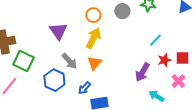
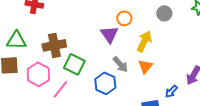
gray circle: (122, 11) -> (164, 13), moved
orange circle: (93, 15) -> (124, 18), moved
blue arrow: (84, 88) -> (171, 91), moved

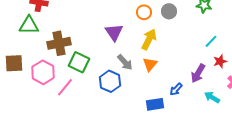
orange circle: (124, 18) -> (144, 12), moved
green triangle: (16, 40) -> (29, 25), moved

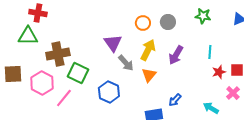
cyan line: (211, 41) -> (210, 52), turned -40
gray arrow: (125, 62) -> (126, 63), moved
purple arrow: (198, 73) -> (176, 55), moved

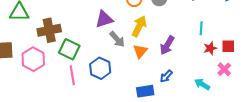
purple triangle: (113, 43) -> (104, 19), turned 48
purple arrow: (176, 55) -> (167, 45), moved
pink line: (64, 98) -> (72, 75), moved, turned -48

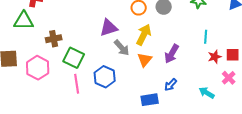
brown cross: (49, 30) -> (54, 39), size x0.7

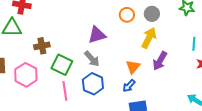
yellow arrow: (144, 35) -> (149, 38), moved
gray arrow: (122, 48) -> (92, 59), moved
blue arrow: (171, 85) -> (129, 86), moved

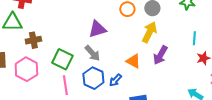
brown cross: (42, 46) -> (33, 40), moved
orange triangle: (133, 67) -> (133, 61), turned -42
blue arrow: (129, 86) -> (115, 80), moved

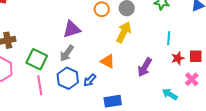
gray arrow: (92, 53) -> (67, 53), turned 78
purple arrow: (160, 55) -> (145, 67), moved

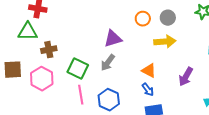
yellow arrow: (124, 32) -> (165, 42), turned 60
blue hexagon: (68, 78) -> (109, 100), moved
blue arrow: (90, 80) -> (148, 90), moved, turned -80

